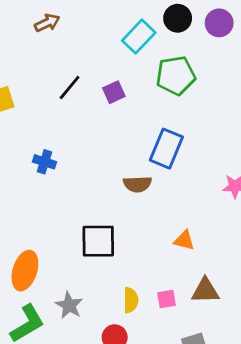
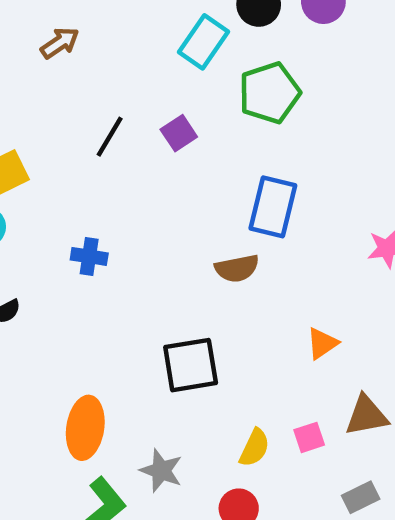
orange triangle: (184, 240) -> (322, 343), turned -40
yellow semicircle: (131, 300) -> (254, 448), turned 35

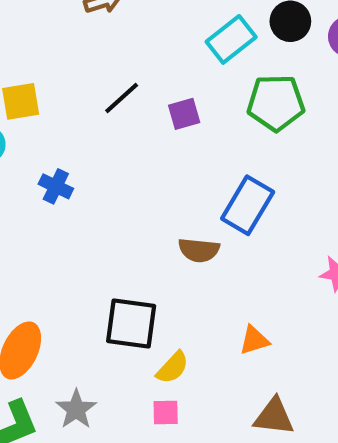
blue cross: (89, 256) -> (56, 186), moved
pink square: (309, 437) -> (166, 412), moved
yellow semicircle: (254, 448) -> (173, 367), moved

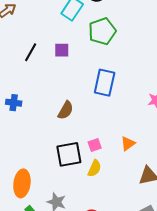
purple square: (184, 114) -> (62, 50), turned 35
brown semicircle: (199, 250) -> (66, 110), moved, turned -48
pink square: (166, 412) -> (95, 145), moved

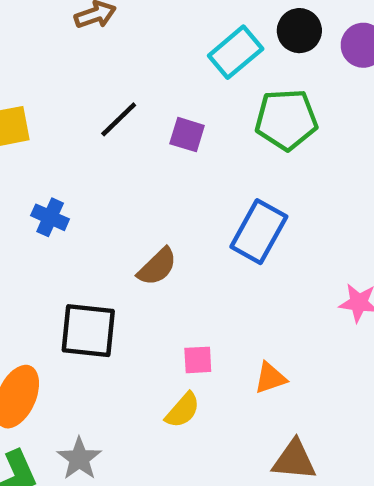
black square: (69, 154) -> (88, 331), moved

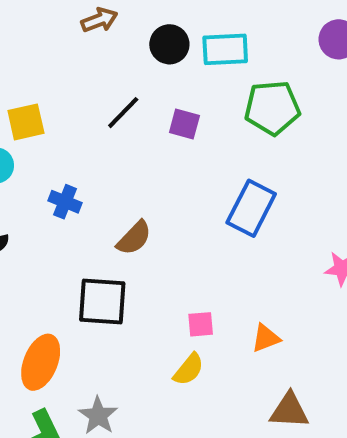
black circle: (299, 31) -> (169, 44), moved
cyan rectangle: (236, 52) -> (225, 49), turned 39
brown semicircle: (157, 267) -> (134, 238), moved

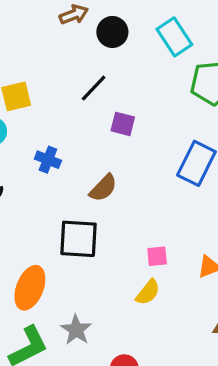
black circle: (169, 44) -> (112, 32), moved
cyan rectangle: (225, 49) -> (174, 37), turned 60
purple square: (184, 124) -> (123, 124), moved

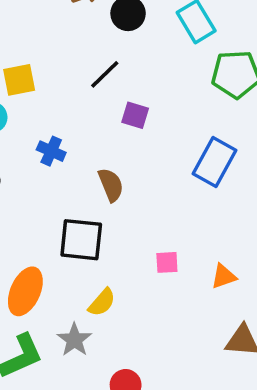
brown semicircle: (103, 188) -> (111, 185), turned -68
yellow semicircle: (148, 292) -> (102, 302), moved

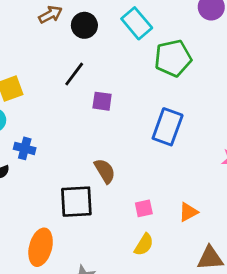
blue cross: (51, 151) -> (25, 148), moved
brown semicircle: (111, 185) -> (105, 171), moved
yellow semicircle: (102, 302) -> (144, 245), moved

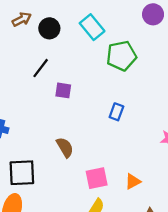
blue rectangle: (168, 127) -> (116, 112), size x0.6
black square: (76, 202) -> (22, 173), moved
pink square: (144, 208) -> (97, 178), size x1.5

